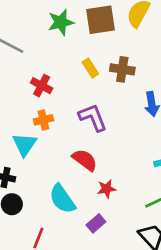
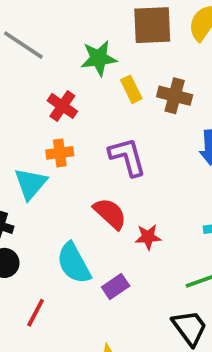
green star: (61, 22) -> (99, 58), moved
red star: (106, 189) -> (148, 237), moved
purple rectangle: (96, 223) -> (116, 286), moved

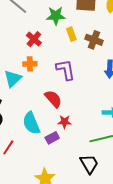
red star: (148, 237) -> (64, 122), moved

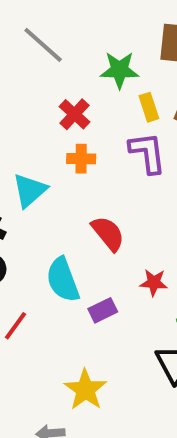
orange cross: (30, 64) -> (81, 159), moved
purple L-shape: (66, 70) -> (147, 153), moved
red star: (64, 122) -> (154, 283), moved

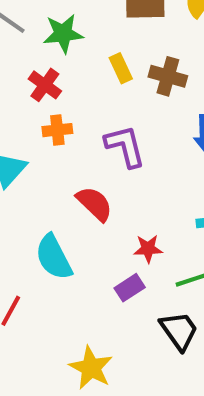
green star: (120, 70) -> (63, 34), moved
purple L-shape: (147, 153) -> (125, 146), moved
purple rectangle: (103, 310) -> (130, 288), moved

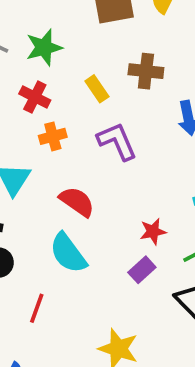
yellow rectangle: (121, 68) -> (97, 89), moved
red semicircle: (94, 204) -> (77, 202), moved

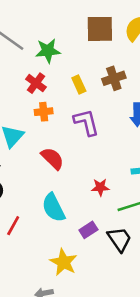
brown cross: (146, 71) -> (114, 78), turned -35
cyan semicircle: (68, 253) -> (53, 208), moved
purple rectangle: (142, 270) -> (88, 230), moved

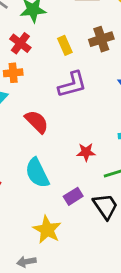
orange cross: (44, 112) -> (13, 73), moved
purple L-shape: (86, 122) -> (72, 84), turned 88

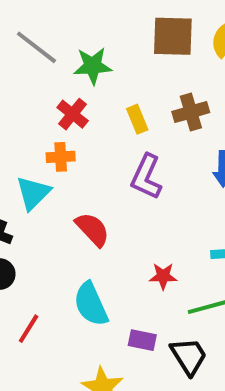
purple L-shape: (72, 84) -> (146, 177), turned 128
purple rectangle: (73, 196) -> (142, 340), turned 42

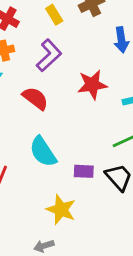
purple L-shape: (146, 177) -> (49, 55), moved, turned -148
red star: (163, 276) -> (92, 85), moved, size x1.5

